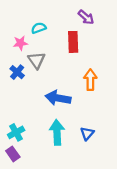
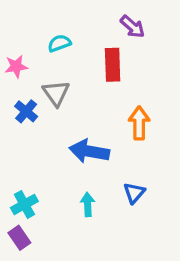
pink star: (20, 43) -> (16, 66), moved
cyan arrow: (57, 132) -> (88, 204), size x0.6
blue triangle: (87, 133) -> (134, 193), moved

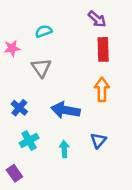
red rectangle: (113, 65) -> (103, 49), moved
blue cross: (26, 111) -> (19, 108), moved
cyan cross: (24, 204) -> (29, 141), moved

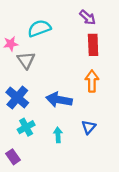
cyan semicircle: (44, 31) -> (39, 28), size x1.5
gray triangle: (41, 68) -> (26, 60), moved
blue cross: (19, 108) -> (17, 98), size x1.5

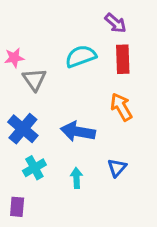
cyan semicircle: (39, 28) -> (81, 56), moved
orange arrow: (92, 81) -> (121, 107), turned -30
purple rectangle: (13, 157) -> (17, 207), turned 40

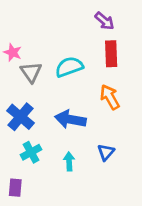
cyan semicircle: (81, 56) -> (69, 67), moved
pink star: (14, 58) -> (13, 52), turned 30

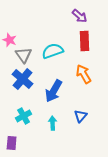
blue cross: (21, 117) -> (23, 79), moved
blue arrow: (70, 119) -> (54, 91), turned -70

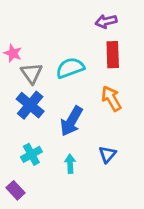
purple arrow: (80, 16) -> (106, 21), turned 126
purple rectangle: (12, 143) -> (16, 190), turned -48

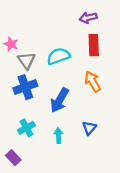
blue cross: (30, 105) -> (25, 87), turned 30

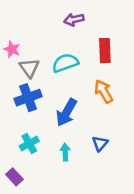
purple arrow: (88, 18) -> (74, 20), moved

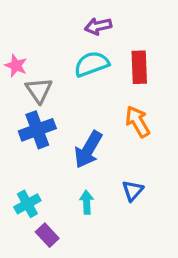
cyan semicircle: (65, 63) -> (92, 64), moved
cyan cross: (29, 143) -> (27, 204), moved
purple rectangle: (14, 177) -> (47, 235), moved

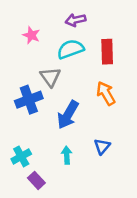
pink star: (16, 66) -> (31, 35), moved
gray triangle: (39, 90) -> (50, 77), moved

